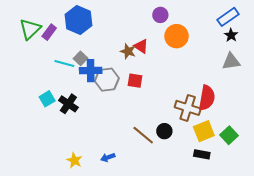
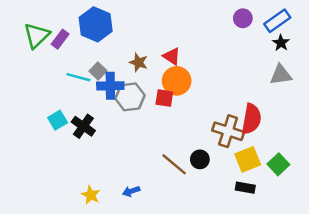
purple circle: (160, 15) -> (243, 18), moved
orange circle: (177, 36) -> (177, 81), moved
brown star: (128, 51) -> (139, 62), moved

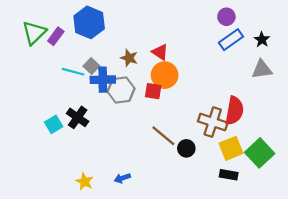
blue rectangle: (277, 21) -> (231, 40), moved
cyan square: (58, 120) -> (54, 124), moved
brown line: (174, 164) -> (163, 136), moved
green square: (278, 164) -> (260, 153), size x1.4

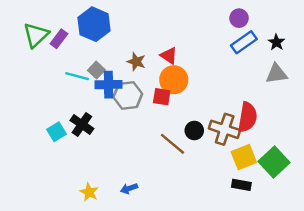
black circle: (186, 148) -> (194, 131), moved

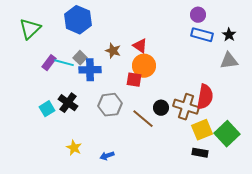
purple rectangle: (59, 39) -> (49, 63), moved
blue rectangle: (244, 42) -> (202, 35), turned 50
gray hexagon: (128, 95) -> (110, 105), moved
yellow star: (89, 192) -> (74, 148), moved

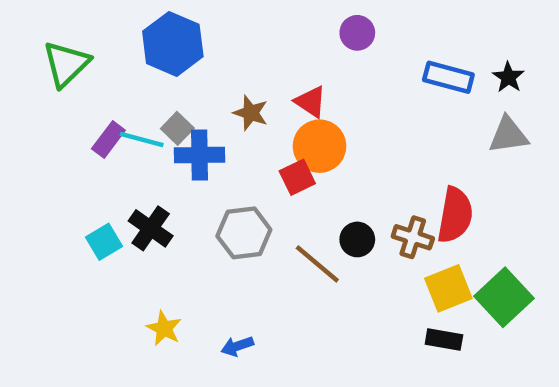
purple circle: (198, 15) -> (357, 33), moved
red square: (134, 80) -> (297, 177), turned -35
brown cross: (186, 107) -> (413, 237), size x0.7

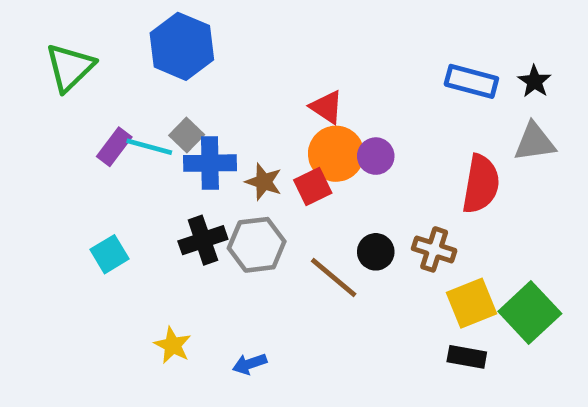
purple circle: (357, 33) -> (376, 156), moved
brown star: (251, 113) -> (264, 182), moved
red semicircle: (455, 215) -> (481, 184), moved
black cross: (151, 228) -> (203, 240), moved, turned 36

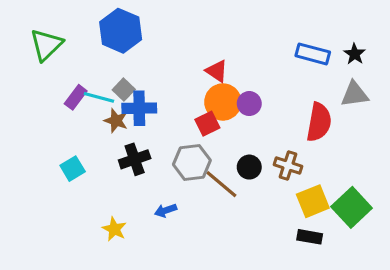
brown star: (264, 182) -> (116, 121), moved
gray hexagon: (257, 245) -> (192, 162), moved
blue arrow: (250, 364) -> (166, 210), moved

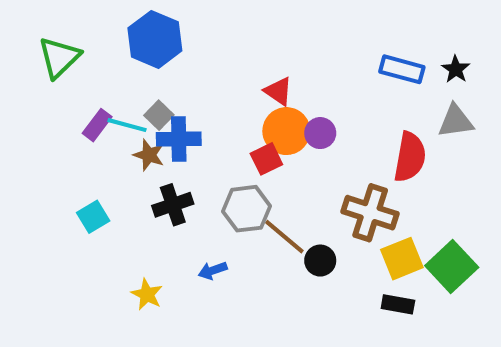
brown cross: (288, 166) -> (370, 213), size x1.5
black circle: (249, 167) -> (320, 261), moved

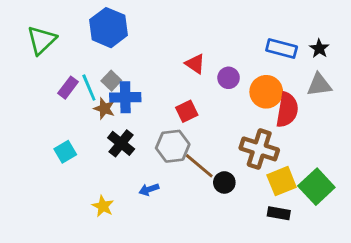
cyan line: (127, 125) -> (89, 88), turned 52
orange circle: (286, 131) -> (266, 92), moved
purple circle: (320, 133) -> (229, 78), moved
black cross: (173, 205) -> (121, 143), turned -32

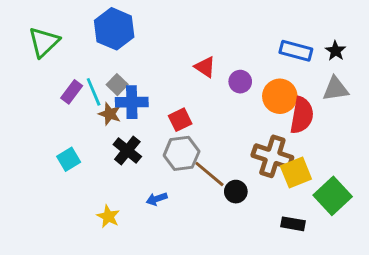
red square: (187, 111) -> (180, 120), moved
yellow square: (282, 181) -> (296, 172), moved

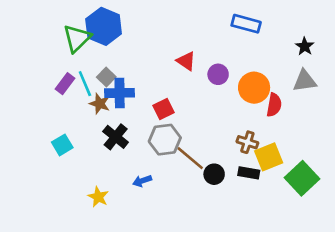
green triangle: (44, 42) -> (77, 38), moved
blue rectangle: (296, 51) -> (246, 24), moved
red semicircle: (302, 115) -> (274, 105), size x0.7
brown cross: (272, 156) -> (247, 142), size x0.6
black rectangle: (293, 224) -> (249, 173), moved

